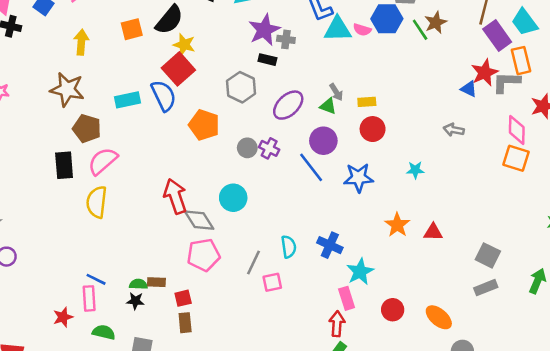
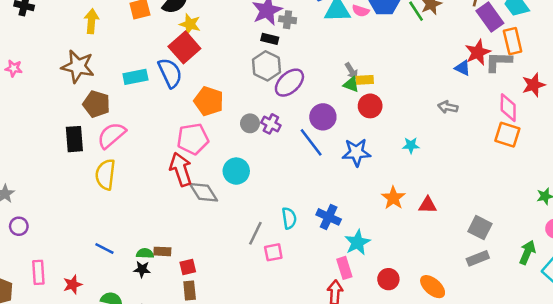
gray hexagon: (241, 87) -> (266, 66), moved
gray arrow: (336, 92) -> (351, 71), moved
green triangle: (328, 106) -> (351, 84), moved
pink pentagon: (203, 255) -> (193, 139), moved
pink rectangle: (89, 298) -> (38, 272), moved

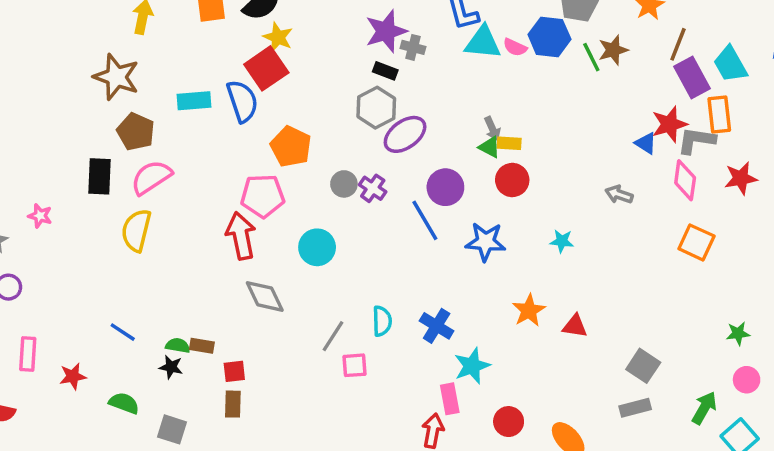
pink star: (14, 68) -> (40, 216), moved
pink diamond: (508, 108) -> (685, 180), moved
gray diamond: (204, 192) -> (265, 296), moved

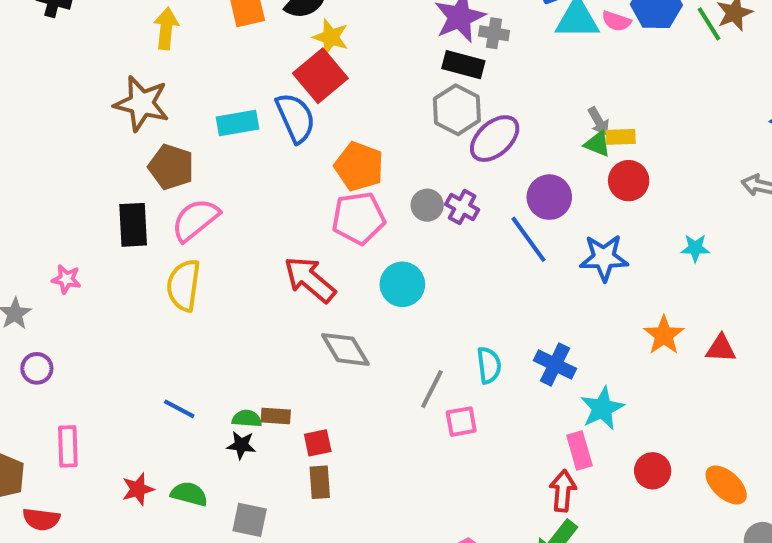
black rectangle: (385, 71) -> (463, 65), size x1.4
pink pentagon: (263, 196) -> (358, 218), moved
red arrow: (241, 236) -> (310, 279), turned -33
red star: (73, 376) -> (138, 489), moved

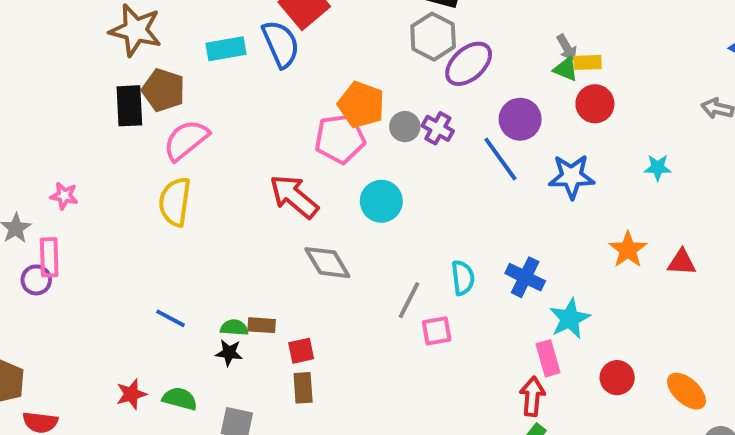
orange pentagon: (359, 166) -> (361, 105), moved
black rectangle: (133, 225) -> (129, 106), moved
pink rectangle: (68, 446) -> (49, 257), moved

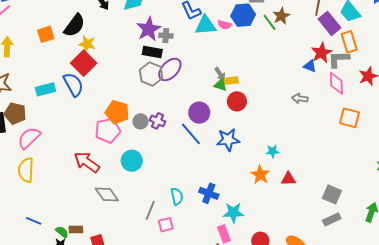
purple ellipse: (469, 64) -> (170, 69), moved
cyan star: (658, 168) -> (273, 151), moved
blue line: (170, 318) -> (34, 221), moved
cyan star: (570, 319) -> (233, 213), turned 30
green semicircle: (234, 328) -> (62, 232), turned 40

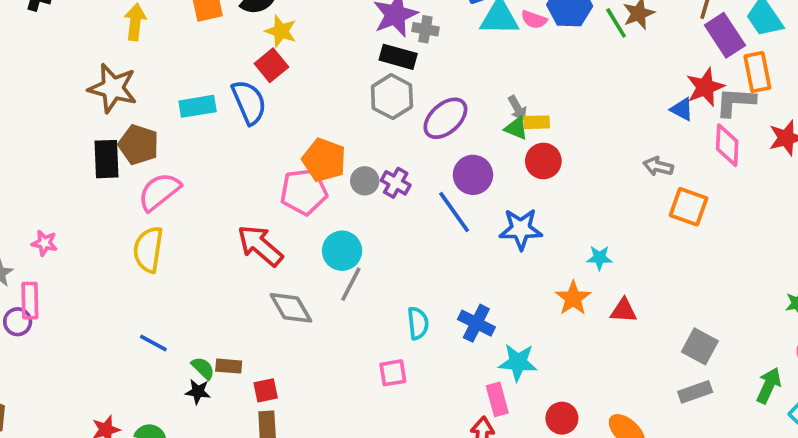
red square: (84, 63) -> (271, 65), size x0.7
purple ellipse: (170, 69) -> (445, 118), moved
orange square: (349, 118) -> (689, 207), moved
gray line: (150, 210) -> (351, 284), moved

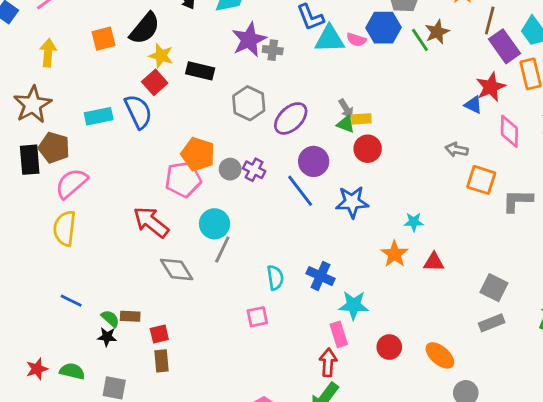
black rectangle: (398, 57) -> (200, 71), moved
brown star: (113, 88) -> (33, 105), turned 30
gray L-shape: (735, 102) -> (517, 201), moved

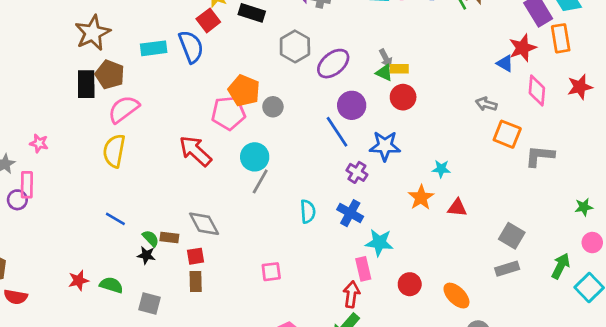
purple cross: (254, 170) -> (357, 172), moved
gray diamond: (177, 269) -> (204, 224), moved
pink square: (257, 317) -> (271, 272), moved

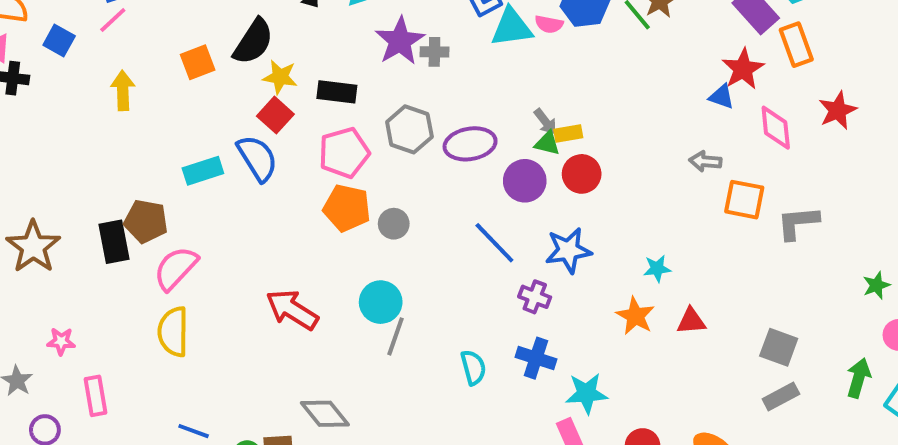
brown star: (93, 33) -> (33, 247), moved
purple ellipse: (333, 64) -> (470, 144), turned 40
purple circle: (352, 105) -> (525, 181), moved
pink pentagon: (228, 113) -> (344, 153), moved
pink rectangle: (27, 185) -> (96, 396), moved

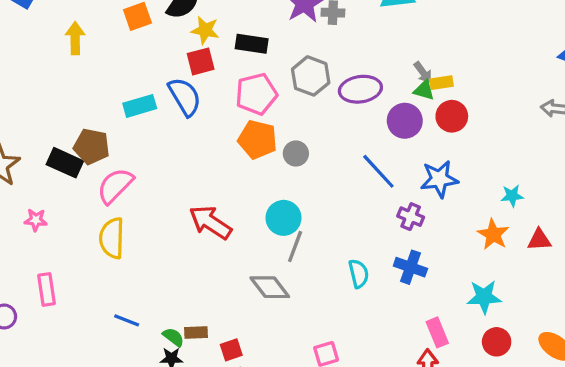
red square: (275, 115) -> (201, 61), turned 32
black rectangle: (114, 242) -> (65, 163), turned -56
pink star: (61, 341) -> (36, 220), moved
cyan star: (587, 393) -> (484, 297), moved
gray diamond: (325, 414) -> (270, 287), moved

